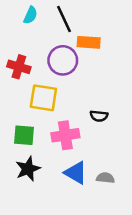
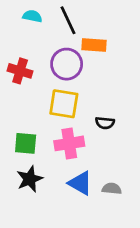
cyan semicircle: (30, 15) -> (32, 16), turned -102
yellow square: (43, 98) -> (64, 104), moved

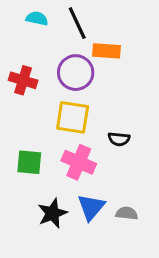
pink cross: (69, 143) -> (79, 162), turned 32
black star: (30, 179) -> (52, 213), moved
blue triangle: (80, 183) -> (91, 207), turned 40

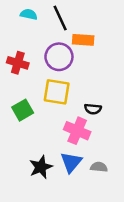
green square: (29, 162) -> (23, 110), moved, turned -35
pink cross: (79, 162) -> (77, 131), moved

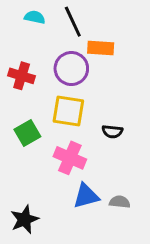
pink cross: (77, 131) -> (70, 158), moved
blue triangle: (71, 162) -> (86, 196), turned 35
black star: (41, 167) -> (24, 219), moved

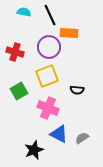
yellow square: (68, 111) -> (47, 76), turned -30
blue triangle: (86, 196) -> (59, 134), turned 42
gray semicircle: (120, 202) -> (82, 138), turned -40
black star: (24, 219) -> (34, 150), moved

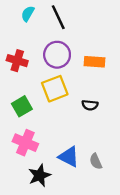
cyan semicircle: (24, 12) -> (28, 14), turned -72
orange rectangle: (69, 33) -> (95, 62), moved
pink cross: (48, 108) -> (25, 143), moved
gray semicircle: (82, 138) -> (96, 161), turned -80

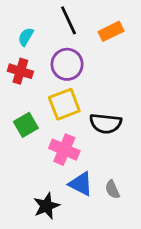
cyan semicircle: (28, 14) -> (26, 37), moved
orange rectangle: (95, 62) -> (111, 31), moved, turned -30
black semicircle: (90, 105) -> (106, 123), size x1.6
pink cross: (25, 143) -> (64, 150), moved

